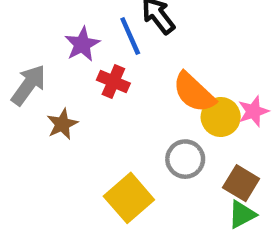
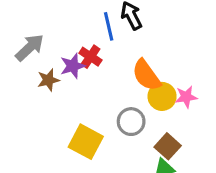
purple star: (82, 44) -> (73, 66), moved
yellow square: (129, 198) -> (86, 142), turned -32

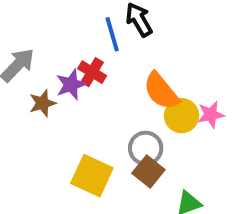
brown square: (168, 146) -> (148, 172), moved

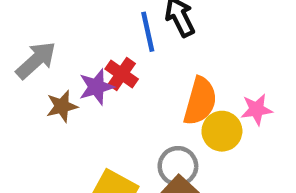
orange semicircle: (161, 91) -> (200, 101), turned -129
pink star: (211, 115) -> (257, 109), moved

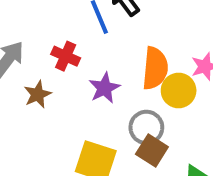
red cross: (122, 74) -> (66, 56), moved
purple star: (96, 87) -> (104, 88), moved

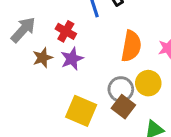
purple star: (104, 88) -> (72, 59), moved
yellow circle: (179, 91) -> (148, 83), moved

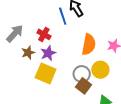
yellow square: (81, 111) -> (46, 73), moved

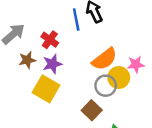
orange semicircle: (89, 44) -> (104, 59), turned 35
yellow circle: (100, 70) -> (119, 77), moved
gray circle: (82, 74) -> (106, 86), moved

